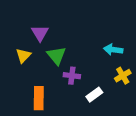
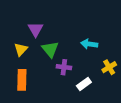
cyan arrow: (113, 50) -> (89, 44), moved
orange rectangle: (39, 98) -> (22, 80), moved

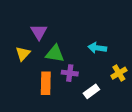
green triangle: (50, 49) -> (55, 54), turned -42
orange rectangle: (22, 80) -> (46, 83), moved

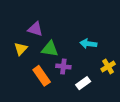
purple triangle: (39, 32) -> (35, 29), turned -42
orange rectangle: (46, 83) -> (42, 76), turned -36

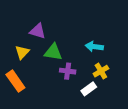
yellow cross: (108, 66) -> (101, 71), moved
orange rectangle: (42, 76) -> (15, 81), moved

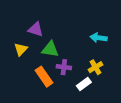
cyan arrow: (94, 47) -> (99, 38), moved
orange rectangle: (15, 81) -> (44, 77), moved

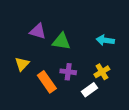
yellow triangle: (21, 49) -> (22, 64), moved
green triangle: (50, 49) -> (61, 41), moved

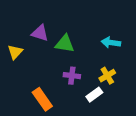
yellow triangle: (22, 64) -> (15, 52), moved
orange rectangle: (47, 82) -> (42, 99), moved

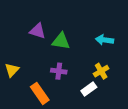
yellow triangle: (15, 52) -> (12, 70), moved
purple cross: (72, 76) -> (59, 71), moved

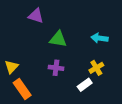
purple triangle: (38, 31) -> (36, 16), moved
orange rectangle: (40, 93) -> (22, 89), moved

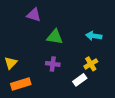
orange rectangle: (22, 89) -> (21, 84), turned -72

